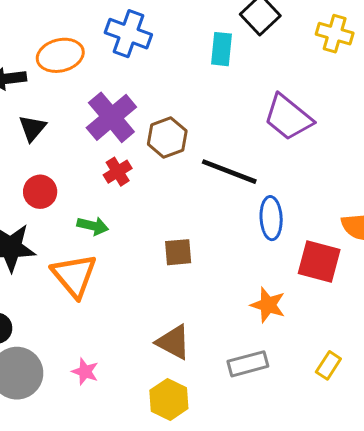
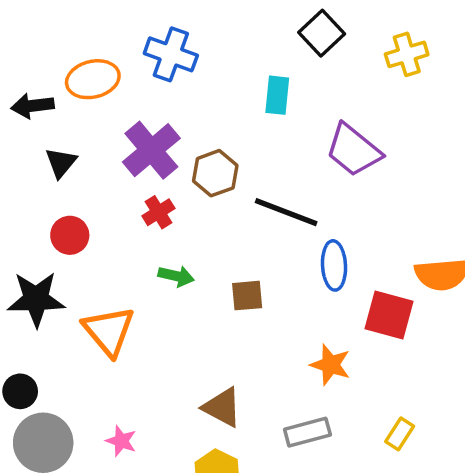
yellow cross: (335, 34) -> (407, 54), turned -33
cyan rectangle: (221, 49) -> (277, 95), moved
green arrow: (93, 226) -> (176, 276), moved
brown square: (178, 252) -> (247, 296), moved

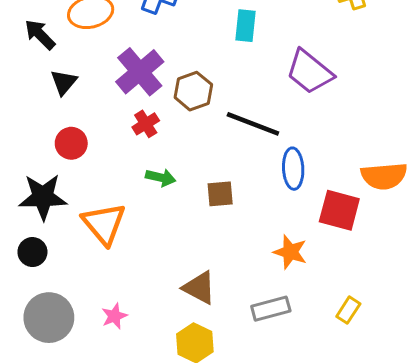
black arrow: (33, 106) -> (40, 35), turned 52
black circle: (20, 391) -> (32, 252), moved
pink star: (121, 441) -> (114, 316), turned 30

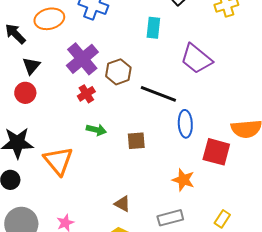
red circle: (71, 143) -> (25, 93), moved
brown triangle: (199, 288) -> (122, 204), size x0.7

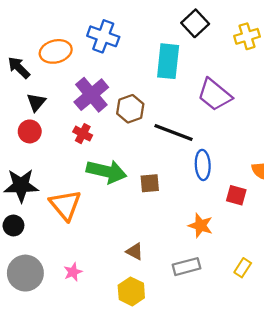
cyan rectangle: (153, 28) -> (168, 61), size x1.5
red cross: (86, 94) -> (83, 134), moved, turned -30
green arrow: (96, 130) -> (106, 171), size x1.8
red square: (216, 152) -> (236, 195), size x0.7

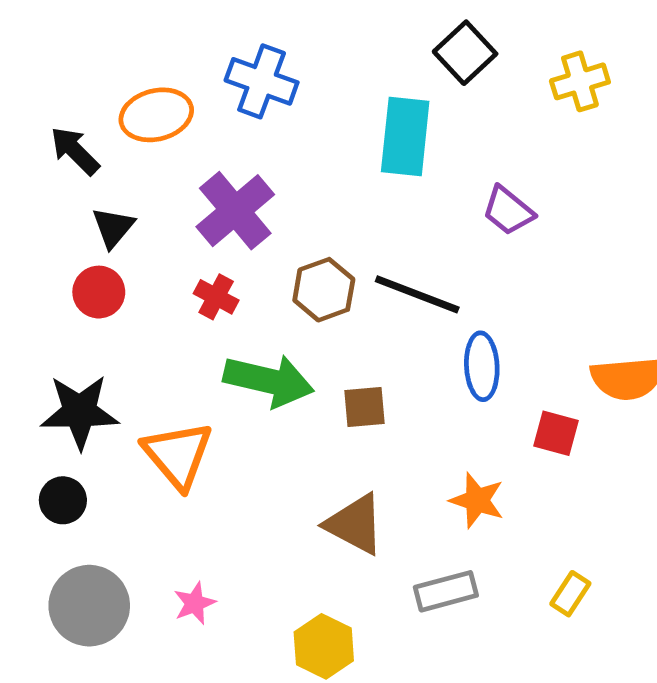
purple trapezoid: (215, 95) -> (508, 211), size x0.7
brown hexagon: (130, 109) -> (324, 290), moved
brown triangle: (135, 251) -> (355, 524), moved, size x1.6

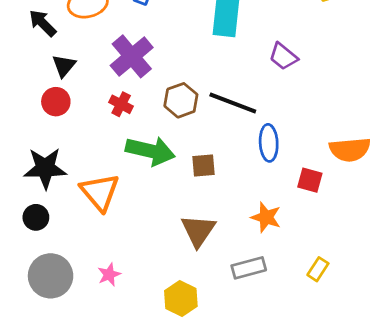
brown triangle: (355, 524) -> (198, 231), turned 36

